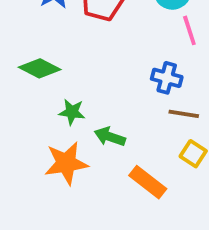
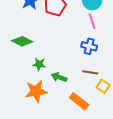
pink line: (189, 30) -> (92, 21), moved
brown line: (184, 114) -> (90, 72), moved

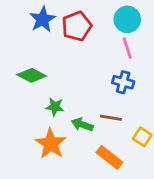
brown line: (90, 72) -> (111, 118), moved
orange star: (36, 91) -> (51, 144), turned -30

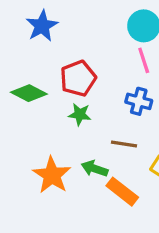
red pentagon: (77, 26) -> (78, 78), moved
green star: (55, 107) -> (80, 114), moved
green arrow: (82, 125) -> (94, 169), moved

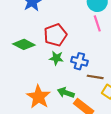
blue cross: (139, 101) -> (79, 61), moved
brown line: (124, 144) -> (95, 77), moved

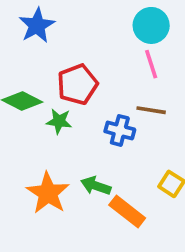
green star: (56, 58) -> (59, 121), moved
brown line: (95, 77) -> (151, 110), moved

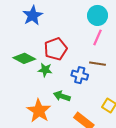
pink line: (151, 64) -> (97, 37), turned 42
green arrow: (96, 186) -> (62, 96), moved

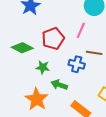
pink line: (97, 37) -> (81, 30), moved
green star: (45, 70) -> (43, 67), moved

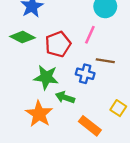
green diamond: (22, 48) -> (22, 37), moved
green star: (43, 67) -> (46, 77), size x1.5

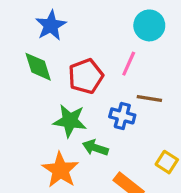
green diamond: (22, 37) -> (38, 67), turned 45

